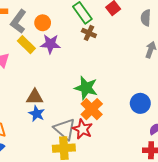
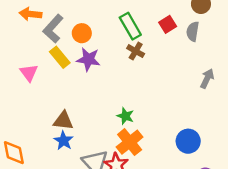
gray semicircle: (146, 18) -> (193, 31), moved
green star: (86, 88) -> (125, 116), size x0.6

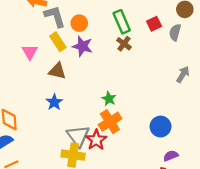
gray L-shape: (53, 29) -> (55, 16), turned 115
brown triangle: (63, 121) -> (57, 71), moved
blue star: (64, 141) -> (54, 102), moved

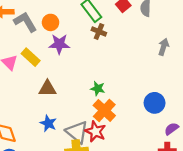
yellow rectangle: (58, 42) -> (31, 57), moved
brown triangle: (57, 71) -> (47, 88), moved
blue star: (54, 102) -> (48, 123), moved

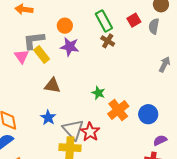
gray L-shape: (25, 22) -> (34, 40), moved, turned -75
orange cross: (104, 110) -> (118, 110), moved

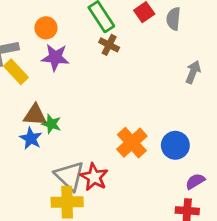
green star: (98, 93) -> (51, 124), moved
blue star: (48, 118) -> (31, 138), moved

